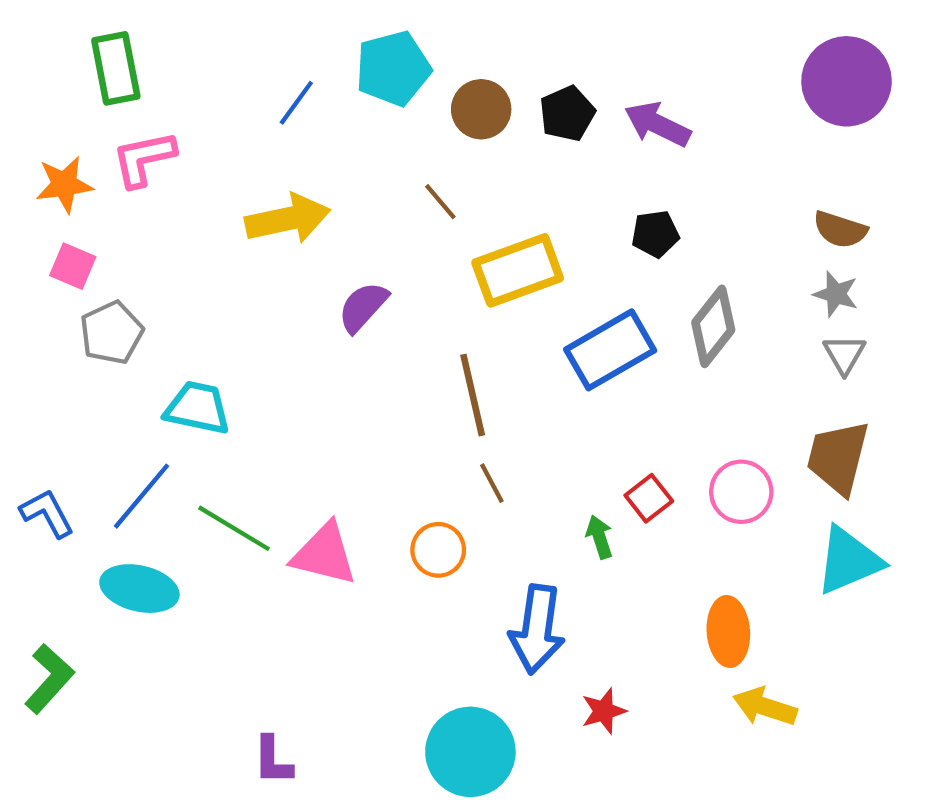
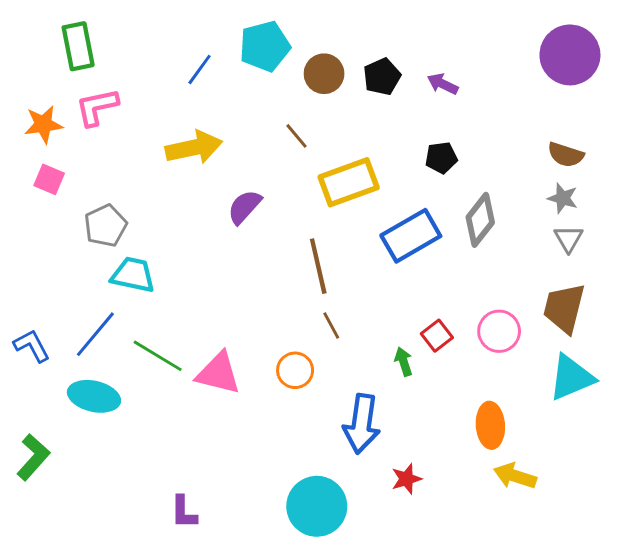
purple arrow: (657, 124) -> (443, 84), size x0.7
gray pentagon: (112, 333) -> (106, 226), moved

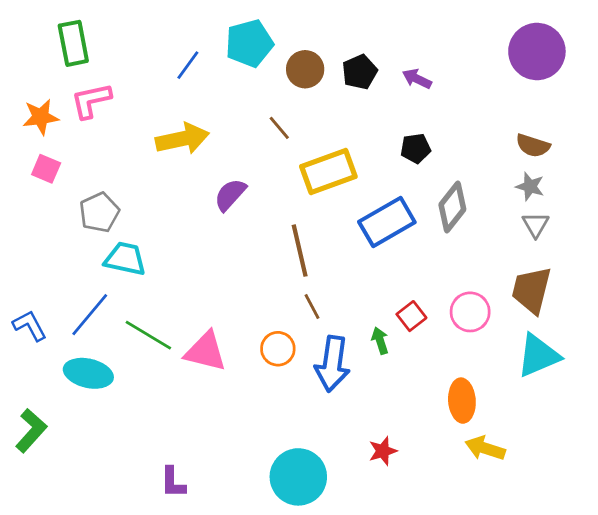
blue arrow: (362, 424) -> (332, 364), moved

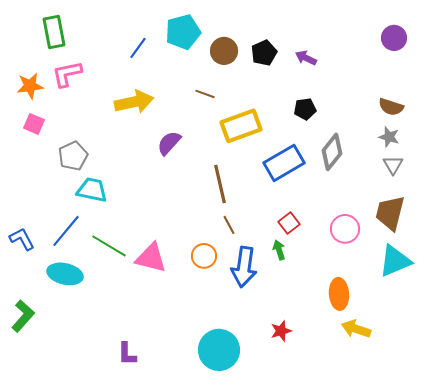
purple circle: (537, 52) -> (394, 38), size x0.6
brown line: (279, 128) -> (205, 94), turned -30
red square: (411, 316) -> (289, 223), moved

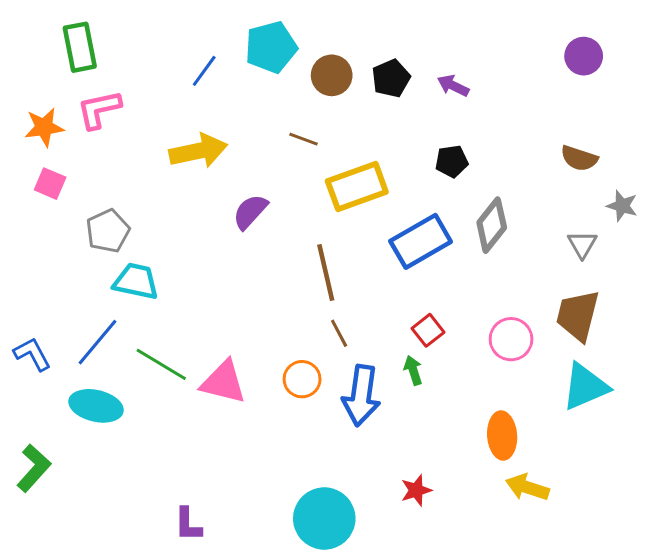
gray star: (389, 137) -> (622, 206), moved

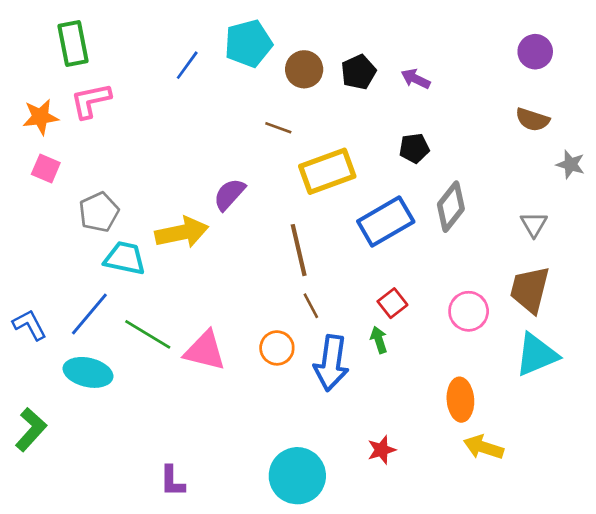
yellow arrow: (198, 151) -> (182, 232), moved
brown semicircle: (579, 158) -> (532, 120), moved
gray star: (622, 206) -> (571, 164), moved

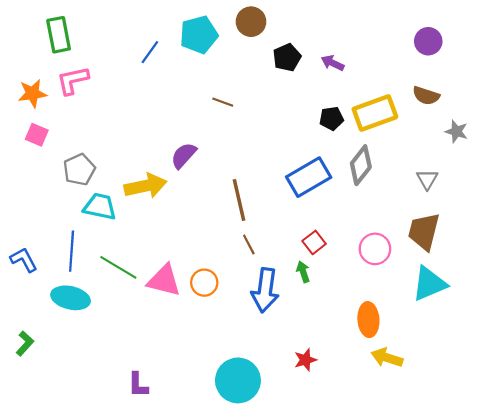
brown circle: (304, 69) -> (251, 22), moved
yellow rectangle: (327, 171) -> (375, 113), moved
blue line: (89, 314) -> (72, 251), turned -36
orange circle: (277, 348) -> (204, 283), moved
green L-shape: (31, 430) -> (25, 344), size x0.7

